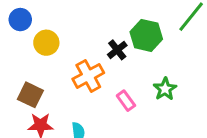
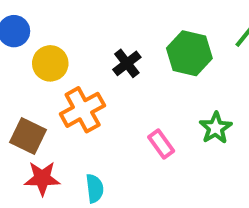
black cross: (117, 50) -> (127, 63), moved
orange cross: (88, 76) -> (83, 110), moved

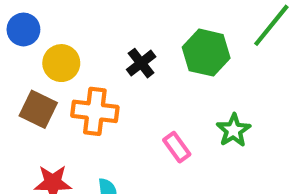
orange cross: (83, 110) -> (95, 111), turned 36
brown square: (28, 136) -> (38, 109), moved

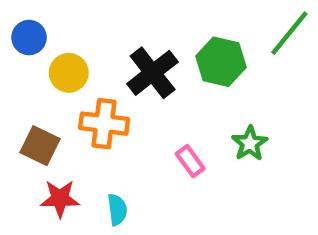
black cross: (141, 63) -> (153, 73), size x1.6
brown square: (38, 109) -> (40, 146), moved

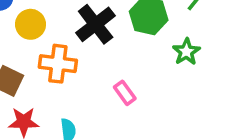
green star: (250, 143) -> (186, 52), moved

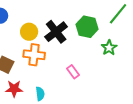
yellow circle: (31, 24) -> (29, 32), moved

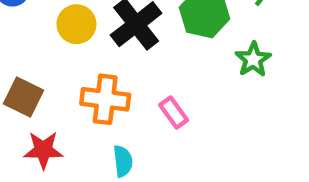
orange cross: (34, 55) -> (105, 99), moved
cyan semicircle: (40, 94) -> (123, 161), moved

